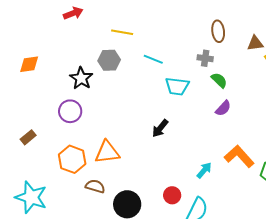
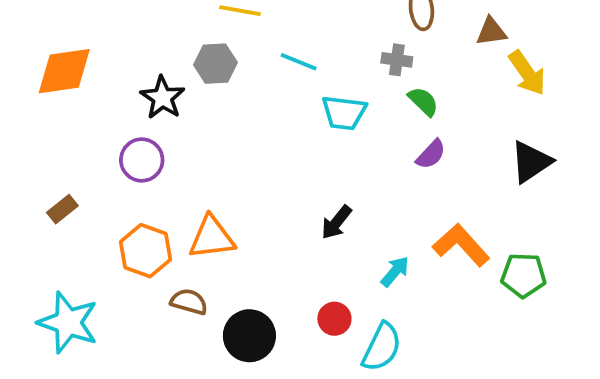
orange diamond: (29, 64) -> (64, 71), size x1.5
black arrow: (160, 128) -> (336, 222), moved

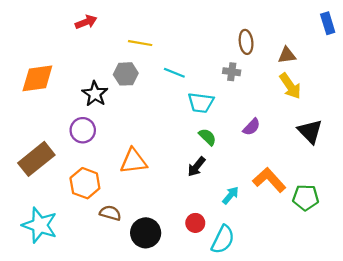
yellow arrow: (527, 73) -> (290, 86), moved
green semicircle: (423, 101) -> (207, 137), moved
black triangle: (531, 162) -> (310, 131), turned -40
brown rectangle: (62, 209) -> (36, 159), size x2.0
orange triangle: (212, 237) -> (133, 161), moved

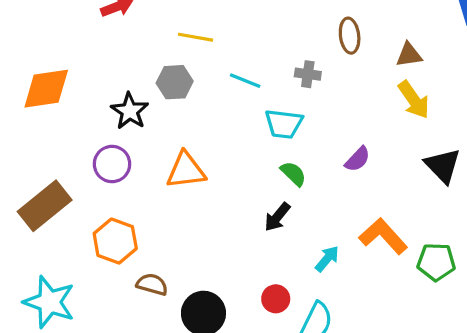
gray cross: (232, 72) -> (308, 74), moved
orange triangle: (133, 161) -> (186, 170), moved

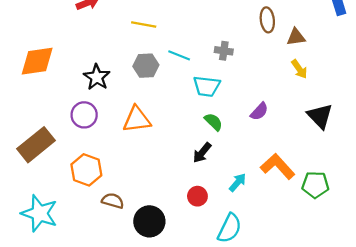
brown ellipse: (350, 36) -> (267, 20), moved
gray hexagon: (175, 82) -> (146, 66), moved
yellow arrow: (414, 100) -> (299, 69), size x0.7
red circle: (276, 299) -> (197, 196), moved

